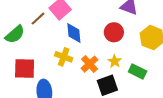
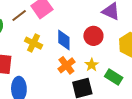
blue diamond: (74, 33) -> (64, 40), moved
yellow cross: (64, 57) -> (33, 43), moved

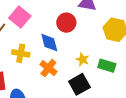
red circle: (93, 36) -> (66, 23), moved
orange cross: (66, 65) -> (48, 68), moved

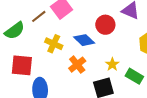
blue diamond: (49, 43) -> (84, 40), turned -45

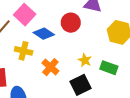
blue diamond: (84, 40) -> (44, 34), moved

